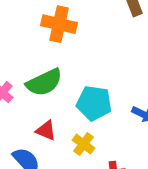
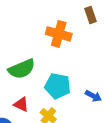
orange cross: (59, 24) -> (59, 34), moved

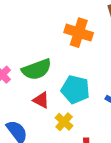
red triangle: (21, 104) -> (41, 100), moved

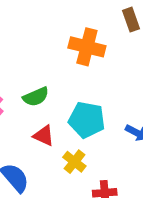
green semicircle: (37, 69) -> (36, 97), size x0.7

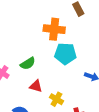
cyan pentagon: (87, 120) -> (65, 54), moved

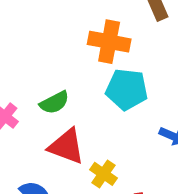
red triangle: (36, 86) -> (66, 146), size x1.5

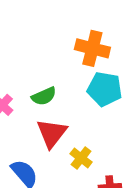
red triangle: (66, 146) -> (52, 133), turned 44

